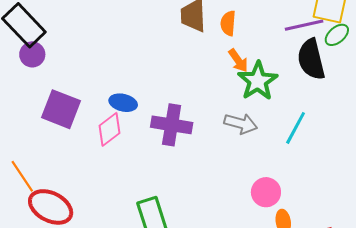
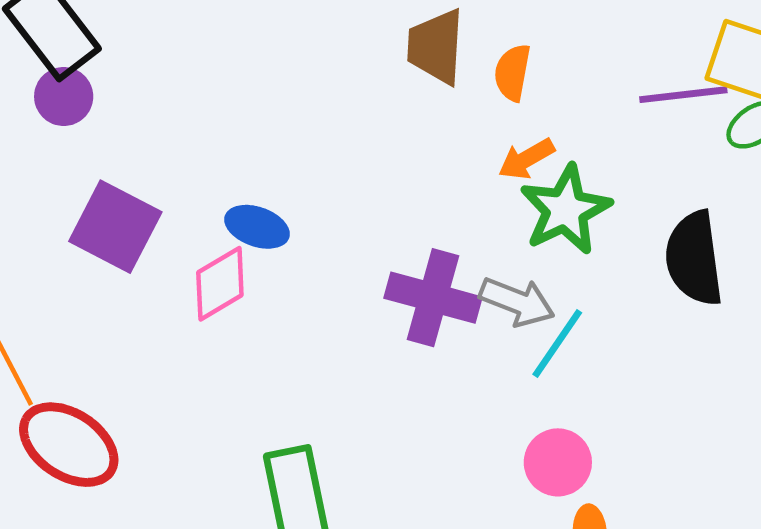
black semicircle: (311, 59) -> (694, 258), moved
orange arrow: (238, 60) -> (526, 159), turned 90
purple cross: (172, 125) -> (433, 298), moved
cyan line: (296, 128) -> (557, 343), moved

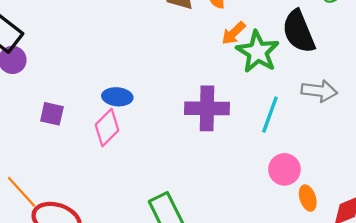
purple square: (115, 227) -> (52, 114), size x0.6
black semicircle: (694, 258) -> (299, 31), moved
gray arrow: (517, 302) -> (319, 91), moved

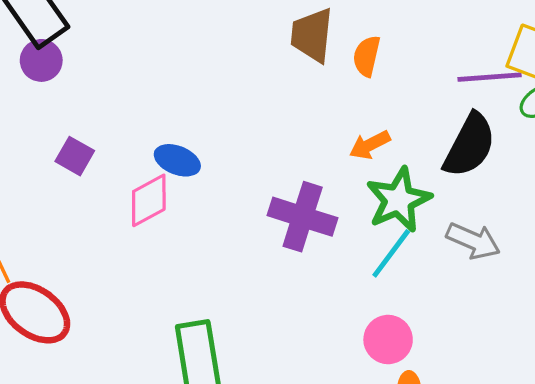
black semicircle: (299, 31) -> (470, 145), turned -147
orange arrow: (233, 33) -> (370, 145), moved
green star: (258, 52) -> (399, 200), moved

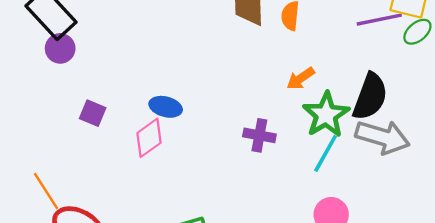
black semicircle: (470, 145) -> (370, 97), moved
purple cross: (303, 217) -> (259, 135), size x0.7
gray arrow: (473, 241) -> (383, 137), size x1.4

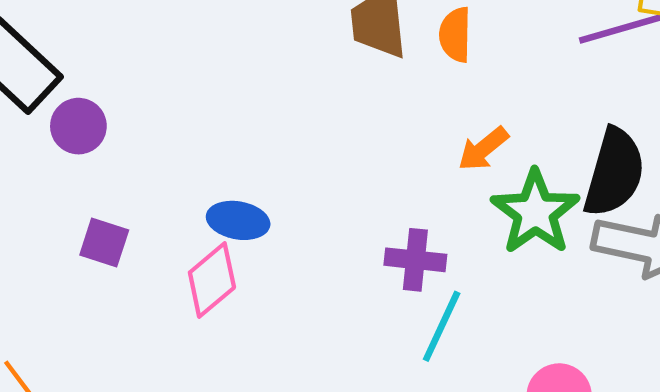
purple circle: (60, 48) -> (78, 126), moved
cyan line: (326, 153) -> (442, 326), moved

